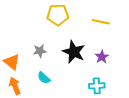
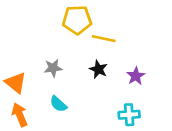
yellow line: (101, 22) -> (104, 39), moved
black star: (74, 52) -> (98, 69), size x0.6

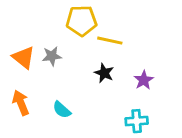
gray star: (53, 68) -> (52, 56), moved
orange triangle: (16, 83) -> (24, 57), moved
orange arrow: (20, 115) -> (21, 103), moved

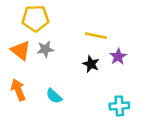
yellow pentagon: (82, 21) -> (35, 18), moved
purple star: (144, 80) -> (118, 57), moved

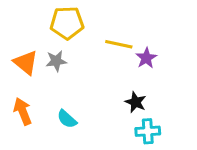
yellow pentagon: (35, 18) -> (67, 23), moved
purple star: (118, 57) -> (146, 58), moved
black star: (91, 64) -> (136, 102), moved

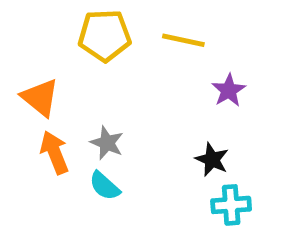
yellow line: (119, 44) -> (183, 40), moved
gray star: (56, 61) -> (107, 143), moved, turned 30
orange arrow: (23, 111) -> (54, 152), moved

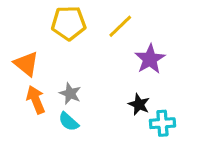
yellow line: (183, 40) -> (120, 26), turned -56
purple star: (229, 90) -> (150, 59), size x1.4
cyan cross: (231, 205) -> (162, 123), moved

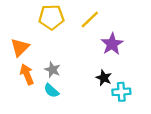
orange triangle: (26, 64) -> (20, 47), turned 36

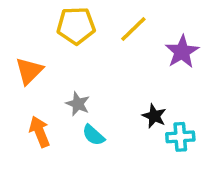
purple star: (112, 44) -> (182, 52), moved
orange arrow: (27, 74) -> (40, 132), moved
cyan semicircle: (51, 91) -> (93, 135), moved

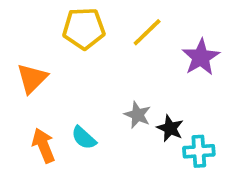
gray star: (78, 104) -> (137, 115), moved
cyan semicircle: (93, 135) -> (84, 138), moved

